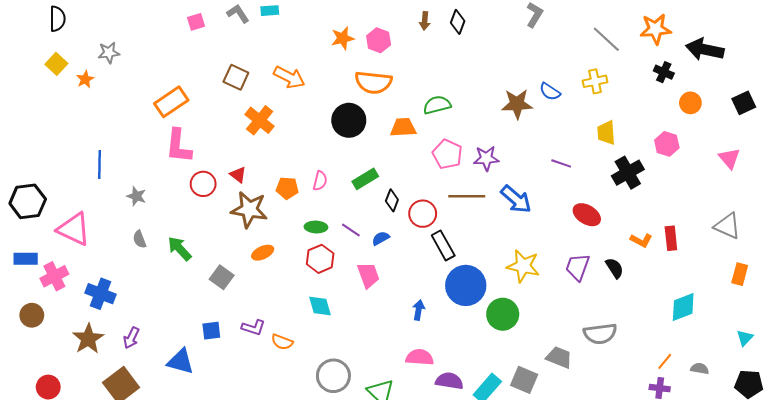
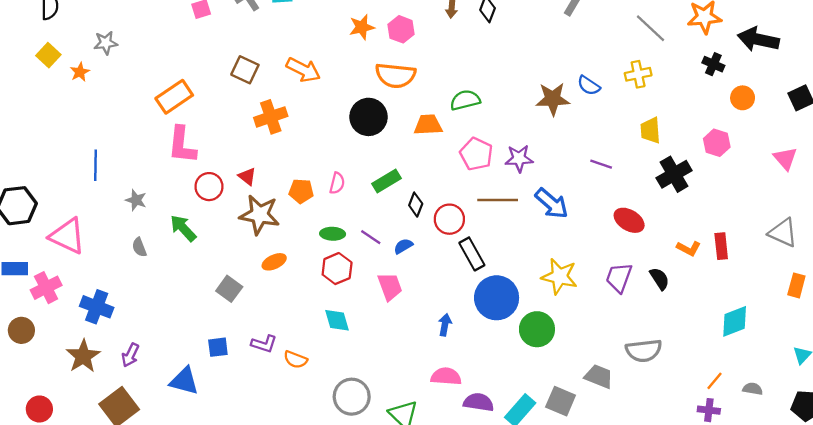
orange cross: (260, 120) -> (271, 117), turned 32
green arrow: (180, 249) -> (183, 228), moved

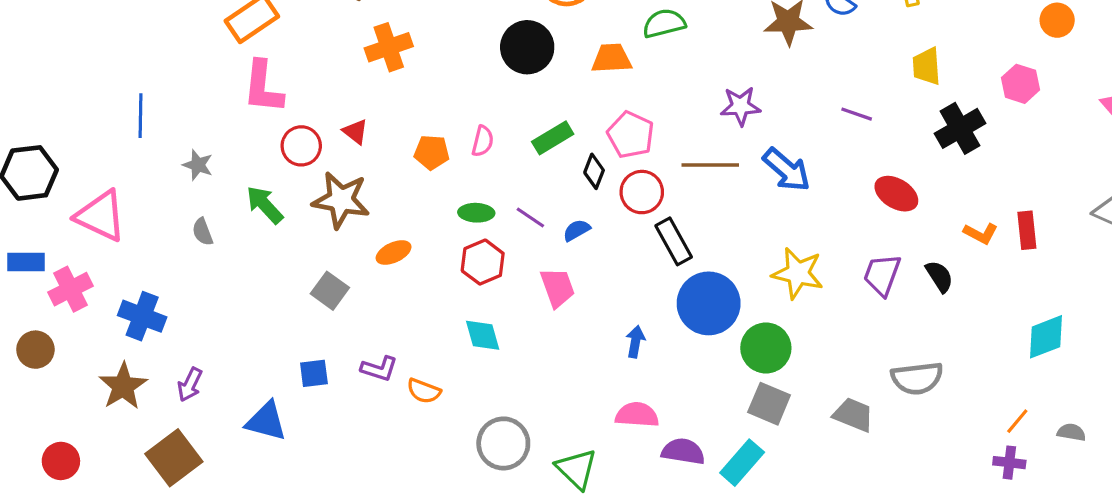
pink pentagon: (476, 154) -> (631, 135), moved
brown star: (260, 215) -> (341, 200), moved
gray square: (561, 401) -> (769, 404), moved

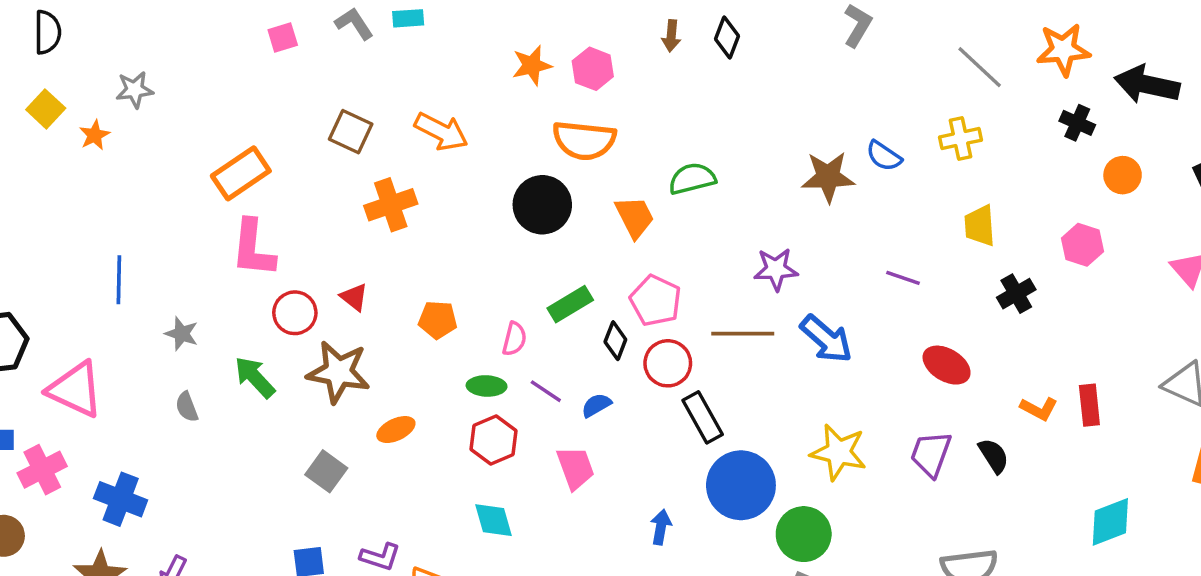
orange trapezoid: (612, 58) -> (635, 217), turned 66
black cross: (960, 128) -> (1016, 294), size x0.7
pink semicircle: (483, 141) -> (514, 339), moved

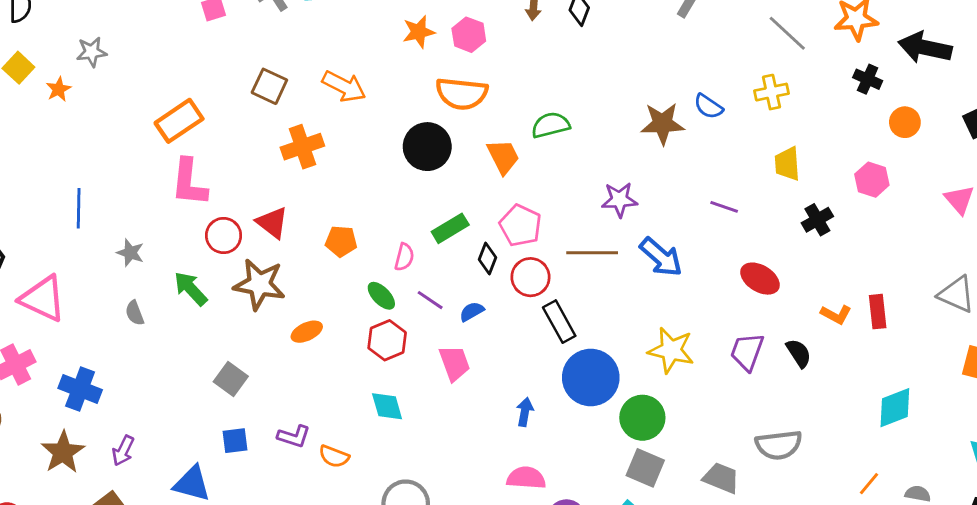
red triangle: (354, 297) -> (272, 223), size x1.4
green ellipse: (487, 386) -> (381, 296), turned 44
gray square: (326, 471) -> (231, 379), moved

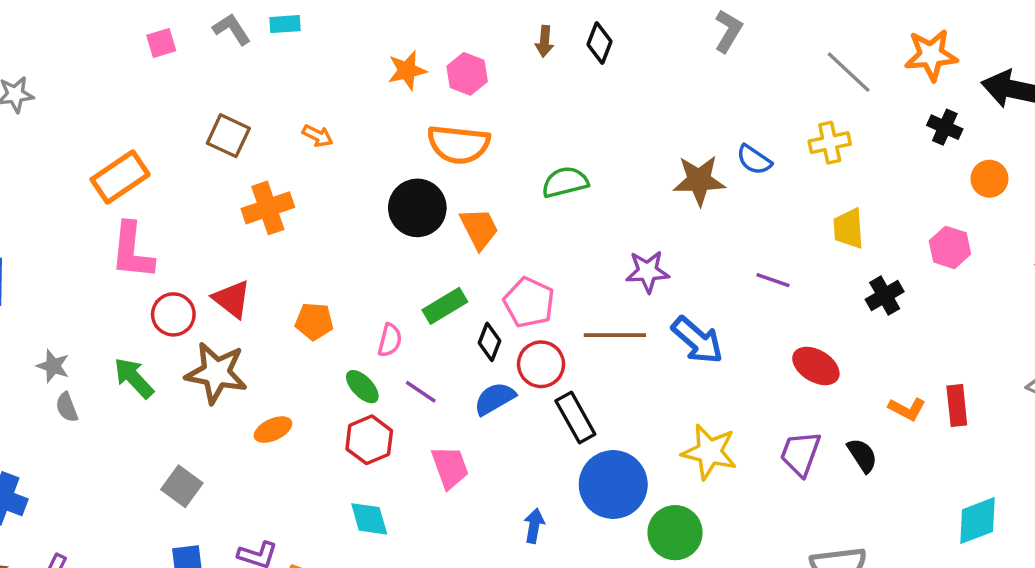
orange arrow: (344, 86) -> (318, 136), size x0.6
orange trapezoid: (503, 157) -> (479, 229), moved
gray star: (130, 253) -> (53, 366), moved
blue semicircle: (472, 312) -> (495, 399), moved, size x1.4

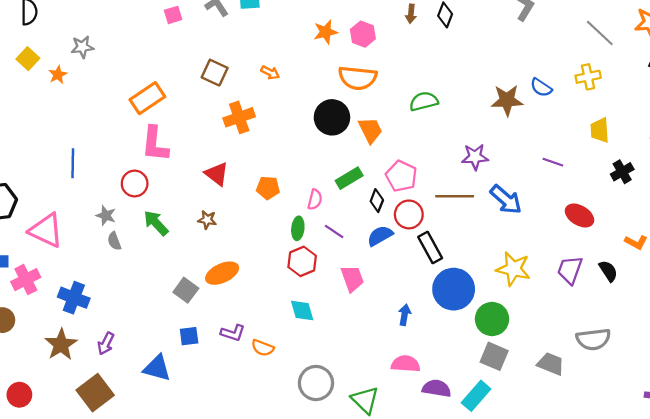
red circle: (173, 314) -> (135, 183), moved
brown star: (216, 373) -> (207, 220), size x0.5
green ellipse: (362, 387) -> (298, 228), turned 50
orange ellipse: (273, 430) -> (222, 273), moved, size x1.4

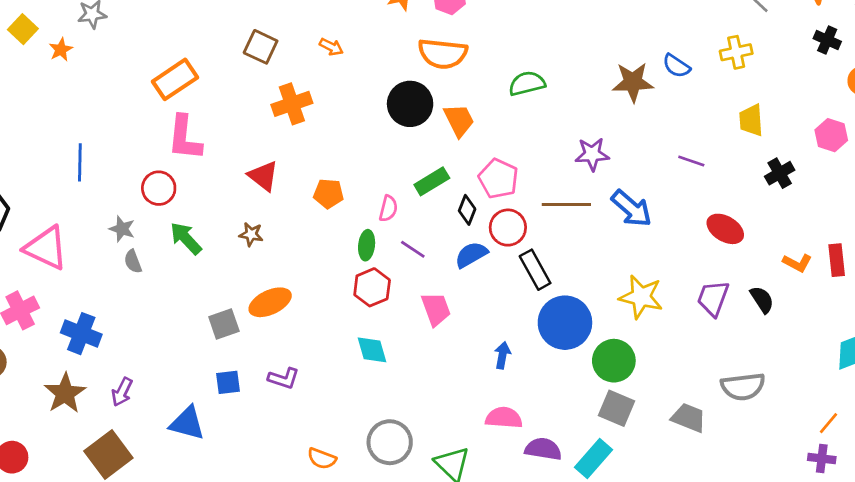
gray square: (186, 290) -> (224, 324), turned 35
orange semicircle: (263, 348) -> (322, 459), moved

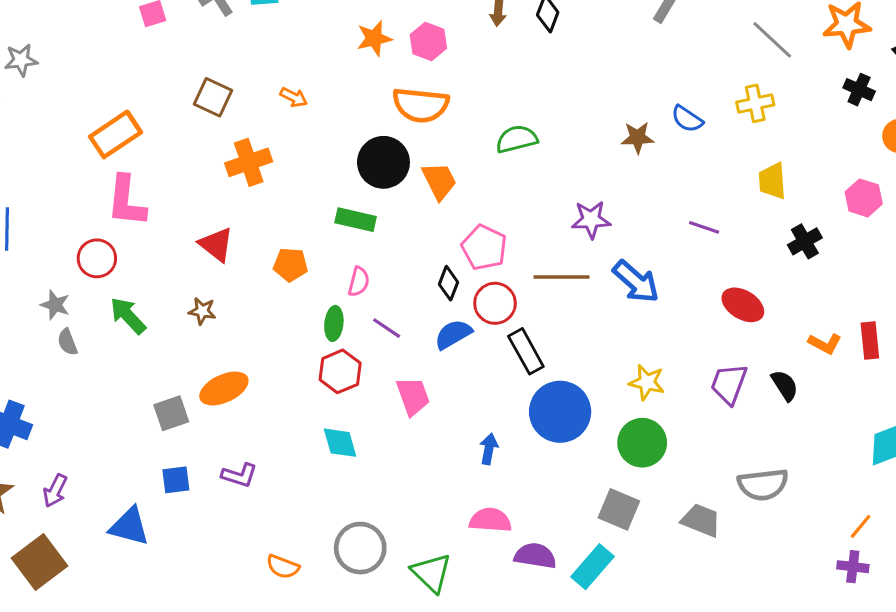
brown star: (633, 82) -> (638, 138), size x0.7
green rectangle: (432, 181) -> (356, 220), moved, turned 44
yellow star: (641, 297) -> (647, 382), size x0.7
green circle: (614, 361) -> (642, 443), moved

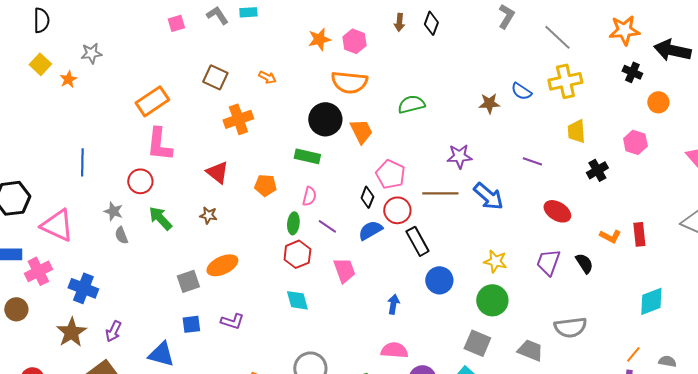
gray line: (772, 40) -> (557, 37), moved
yellow cross: (755, 103) -> (565, 81), size x1.4
blue circle: (560, 412) -> (439, 280), size x0.7

